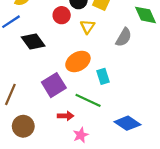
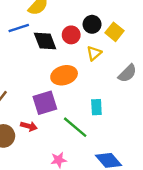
black diamond: (33, 41) -> (45, 41), moved
orange ellipse: (78, 61) -> (64, 75), moved
red arrow: (65, 116) -> (29, 126), moved

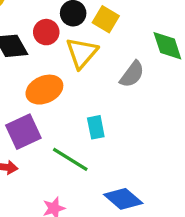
yellow triangle: (94, 53) -> (82, 53), size x1.5

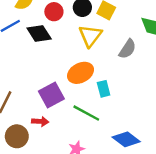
red circle: (46, 32) -> (54, 12), moved
orange ellipse: (44, 90) -> (81, 73), moved

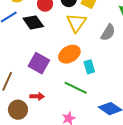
purple square: (51, 95) -> (39, 63), moved, turned -30

